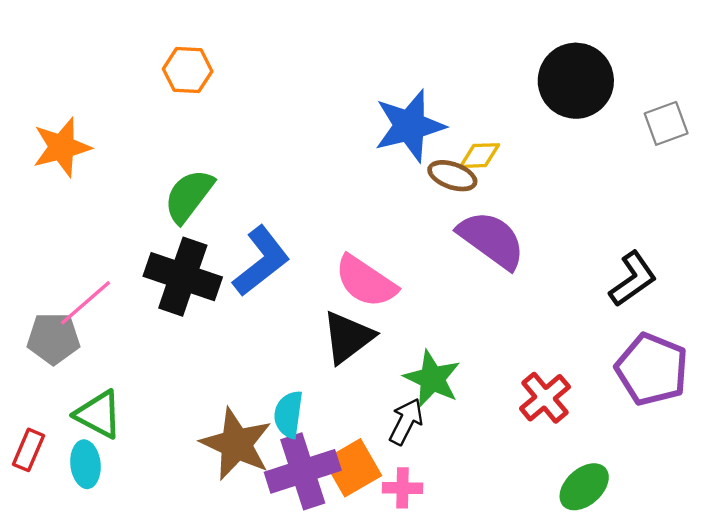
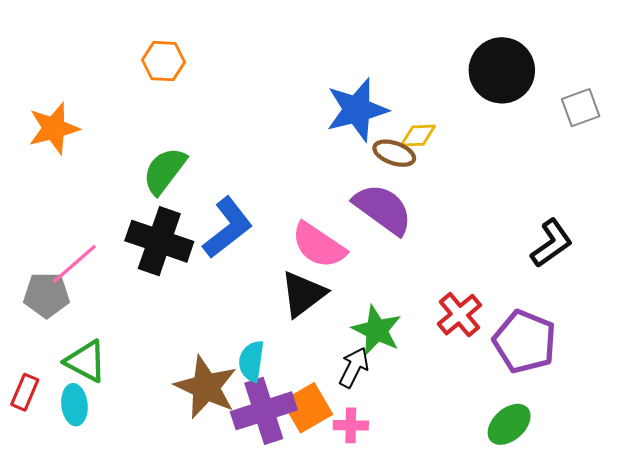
purple semicircle: (492, 240) -> (383, 209), moved
purple pentagon: (652, 369) -> (525, 342), moved
red cross: (545, 398) -> (459, 315), moved

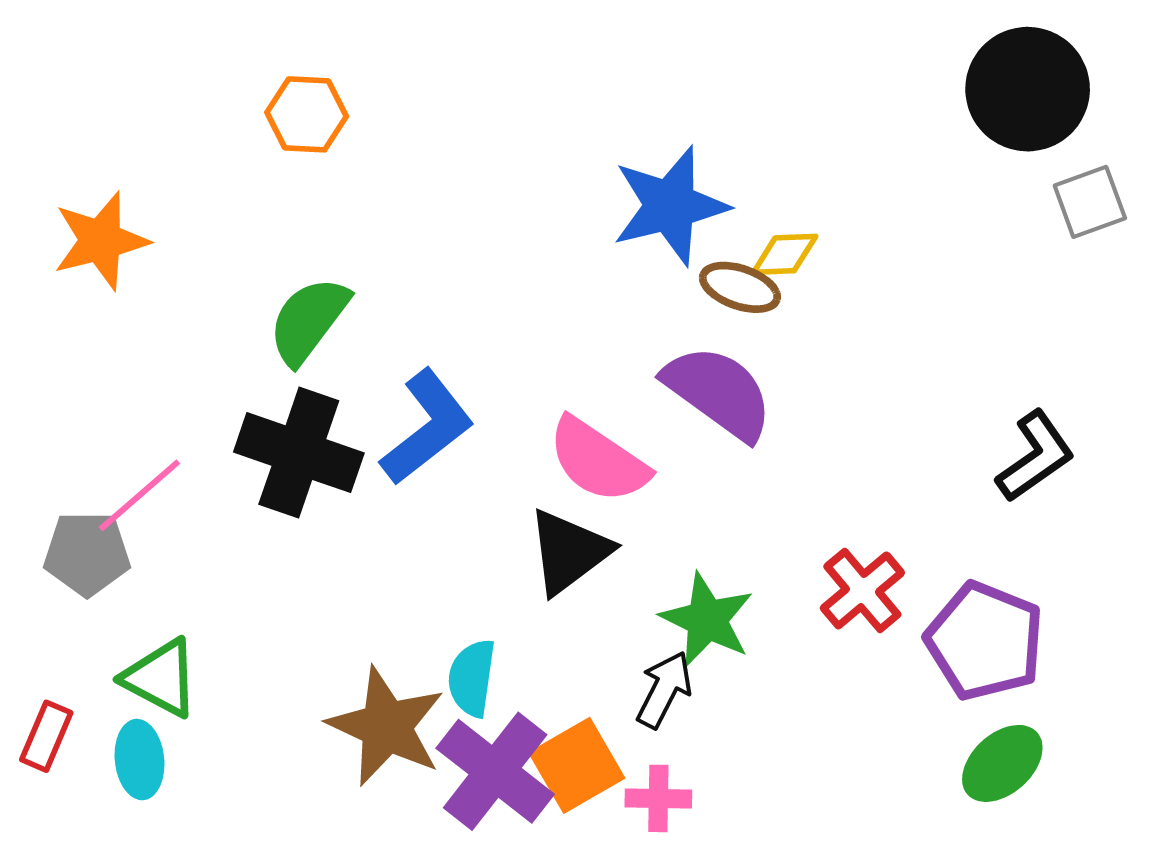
black circle: (502, 70) -> (1028, 89), moved
purple cross: (264, 411) -> (495, 771), turned -34
green ellipse: (509, 424) -> (1002, 763), moved

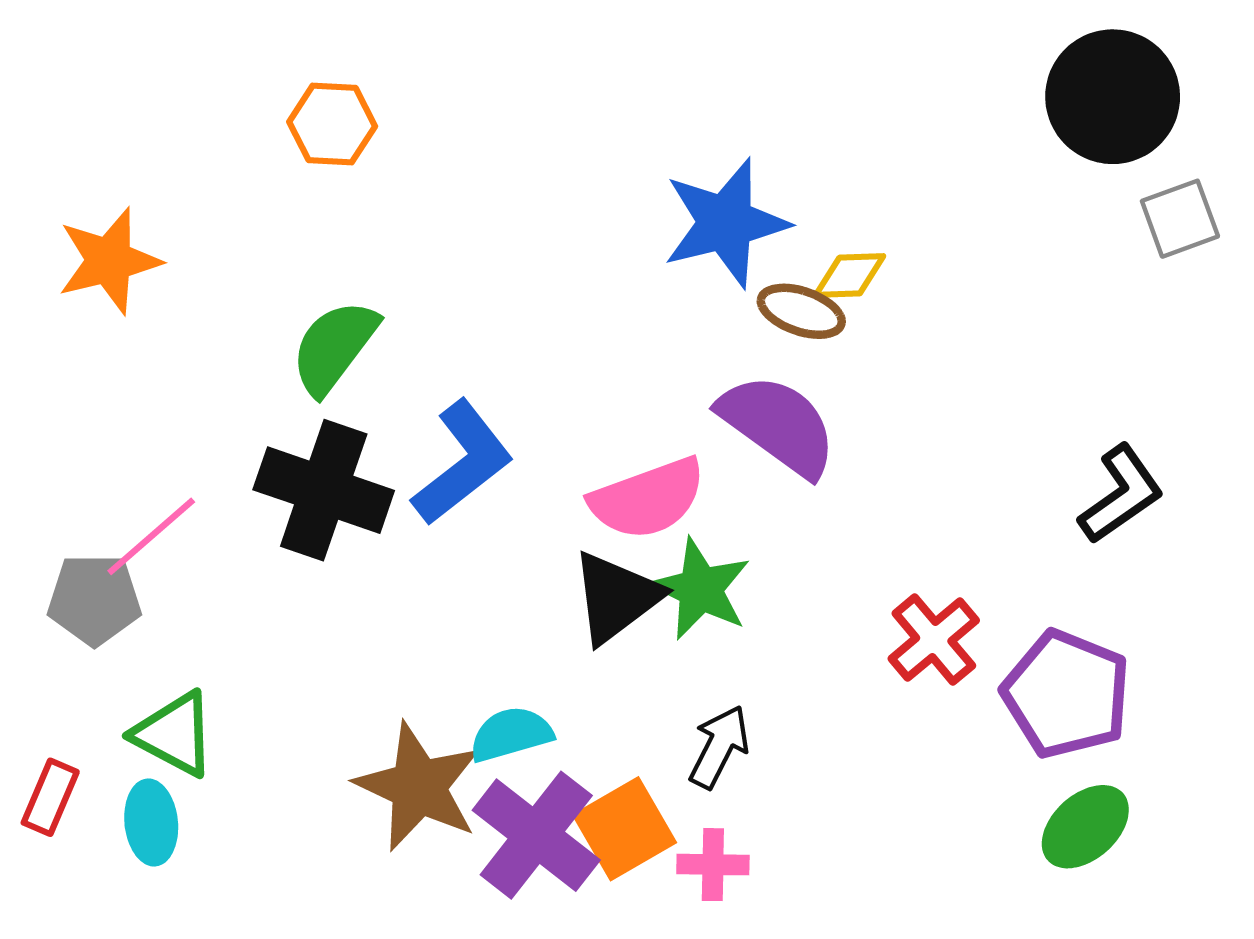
pink semicircle: (598, 460) -> (648, 499), turned -54
green star: (707, 620) -> (700, 589), moved
cyan semicircle: (472, 678) -> (511, 734), turned 66

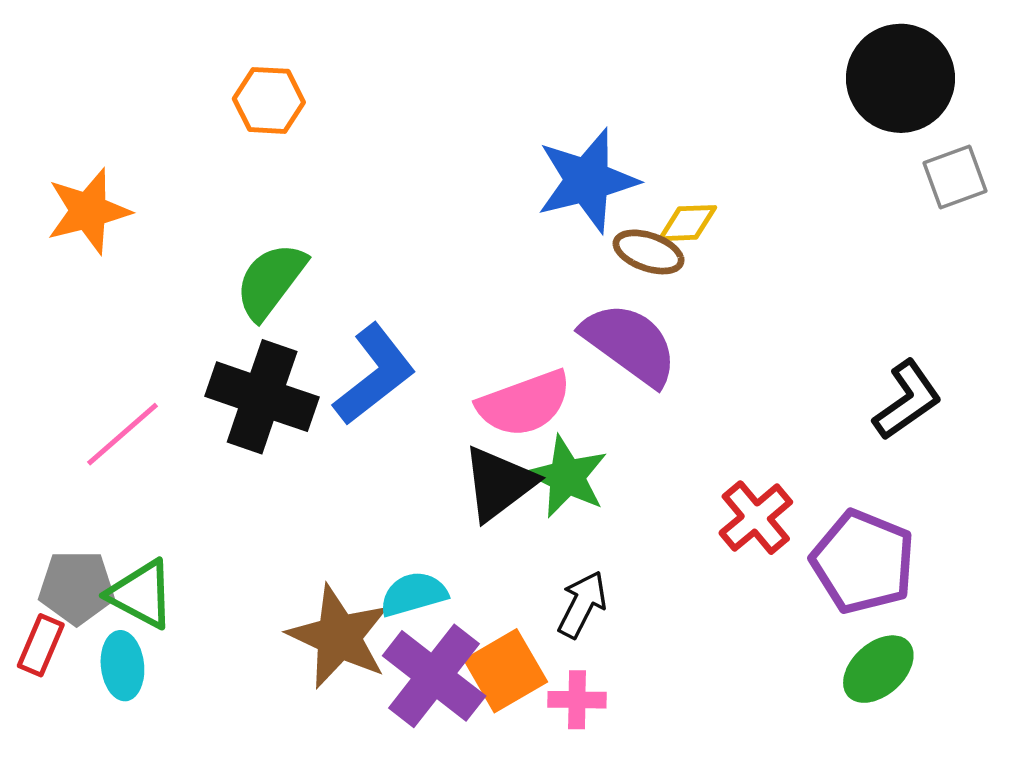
gray pentagon: (94, 599) -> (77, 587), moved

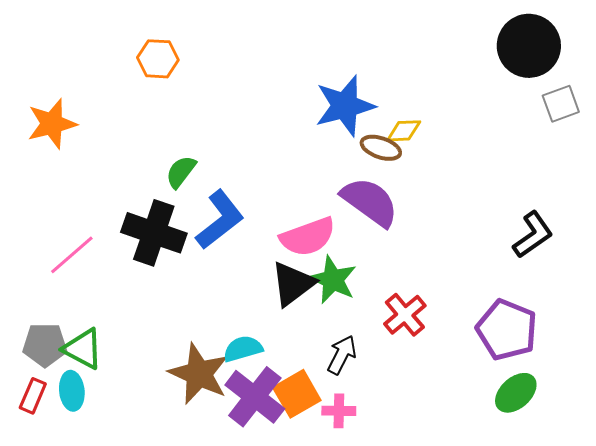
green semicircle: (271, 281) -> (181, 172), moved, size x0.7
red cross: (756, 518) -> (405, 315), moved
red rectangle: (41, 645) -> (33, 396), moved

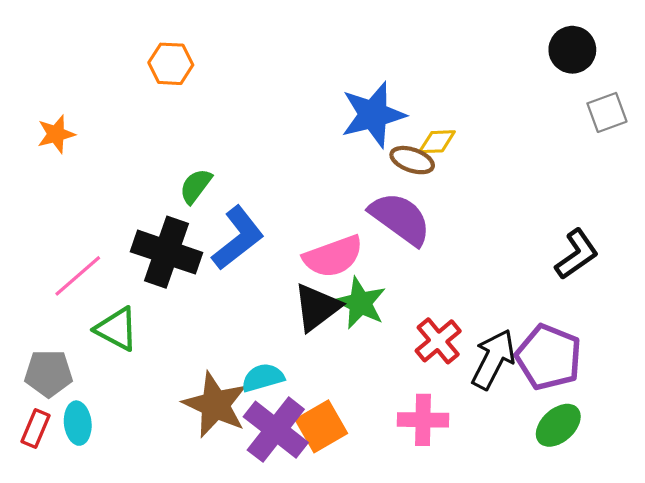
black circle: (529, 46) -> (572, 50), size x0.7
orange star: (52, 124) -> (56, 134), size x0.7
green triangle: (83, 349) -> (117, 329), moved
black arrow: (342, 355) -> (493, 359), moved, size x1.4
pink cross: (339, 411) -> (423, 420), moved, size x1.4

